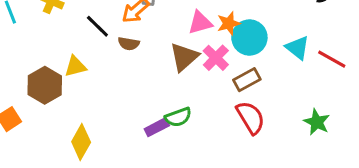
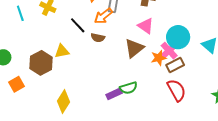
pink triangle: (200, 23) -> (146, 26), turned 48
orange star: (229, 23) -> (159, 58), moved
pink cross: (216, 58) -> (169, 51), moved

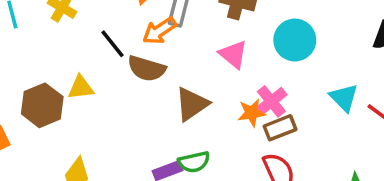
cyan circle: (178, 37) -> (295, 40), moved
brown semicircle: (98, 38) -> (147, 69), size x1.5
brown triangle: (134, 48) -> (192, 104), moved

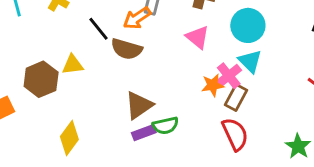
cyan triangle: (344, 98) -> (250, 61), moved
brown triangle: (192, 104) -> (139, 105), moved
brown rectangle: (280, 128) -> (236, 97), turned -40

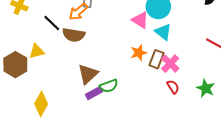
pink triangle: (198, 37) -> (140, 20), moved
pink cross: (229, 76) -> (170, 64), moved
red semicircle: (235, 134) -> (173, 87), moved, size x0.6

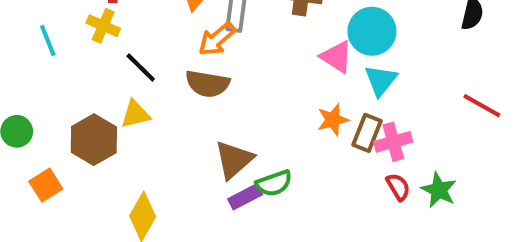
black line: (52, 23) -> (141, 68), moved
cyan triangle: (163, 32) -> (381, 80), turned 30
pink cross: (170, 64) -> (393, 142), turned 30
green star: (206, 88) -> (439, 190), moved

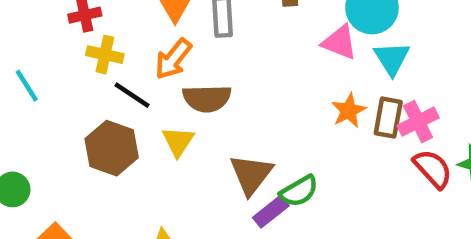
yellow cross: (103, 26) -> (105, 55), moved
orange arrow: (217, 39) -> (173, 59), moved
yellow triangle: (135, 114) -> (178, 141), moved, turned -32
brown hexagon: (94, 140) -> (112, 148), moved
red semicircle: (398, 187) -> (433, 169), size x1.4

